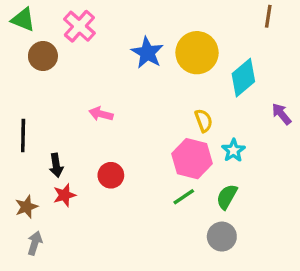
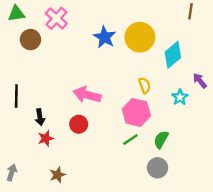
green triangle: (23, 20) -> (16, 14), turned -30
pink arrow: (101, 114) -> (87, 95), moved, size x1.6
cyan star: (233, 150) -> (180, 97), moved
brown star: (26, 207) -> (58, 175), moved
gray arrow: (35, 243) -> (12, 172), moved

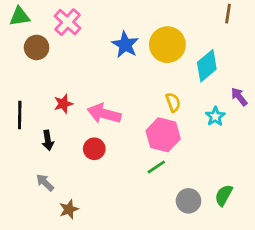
red star: (46, 138) -> (63, 104), moved
green semicircle: (161, 140) -> (224, 195), moved
gray arrow: (12, 172) -> (45, 183), moved, turned -63

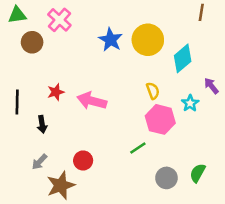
pink hexagon: (163, 135) -> (160, 119), moved
red circle: (94, 149) -> (83, 160), moved
gray arrow: (45, 183) -> (40, 162), turned -91
brown star: (69, 209) -> (61, 185), size x1.6

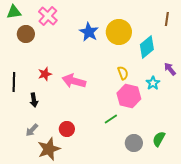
brown line: (201, 12) -> (167, 19), moved

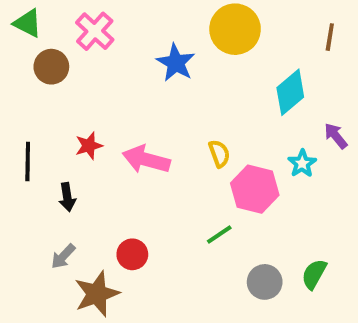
green triangle: (14, 12) -> (28, 23), turned 35
yellow circle: (119, 32) -> (235, 29), moved
yellow semicircle: (123, 73) -> (219, 154), moved

